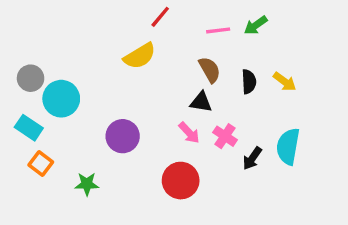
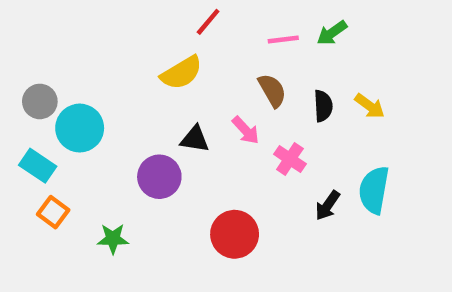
black triangle: (201, 102) -> (195, 139), moved
pink arrow: (189, 133) -> (246, 130), moved
pink cross: (225, 136) -> (290, 159), moved

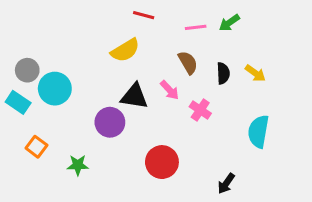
red line: (208, 22) -> (144, 15), turned 65
black triangle: (195, 139) -> (134, 96), size x1.4
cyan rectangle: (38, 166) -> (18, 102), moved
black arrow: (328, 205) -> (226, 183), moved

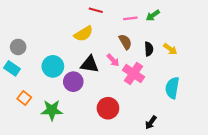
cyan circle: (55, 89) -> (53, 66), moved
pink cross: (200, 110) -> (133, 74), size x1.5
green star: (78, 165) -> (52, 110), size x1.5

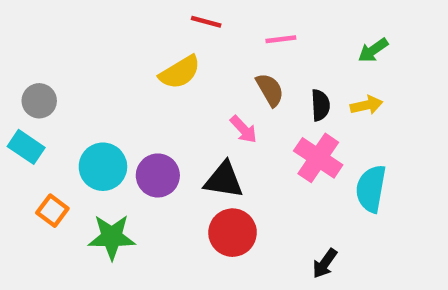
green arrow: (153, 15) -> (373, 50), moved
yellow arrow: (170, 49) -> (367, 105), turned -48
black triangle: (90, 64) -> (224, 180), moved
cyan circle: (53, 66) -> (103, 167), moved
pink cross: (133, 74) -> (318, 158), moved

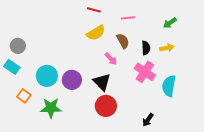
yellow semicircle: (180, 72) -> (96, 33), moved
black triangle: (224, 180) -> (102, 82), turned 36

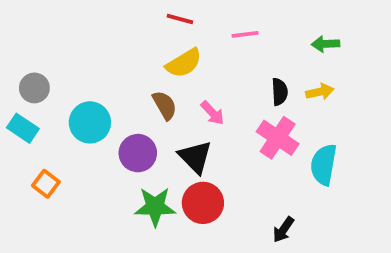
green arrow: (170, 23) -> (326, 44), turned 32
brown semicircle: (123, 41) -> (165, 105), moved
cyan circle: (47, 76) -> (90, 122), moved
green star: (51, 108) -> (155, 207), moved

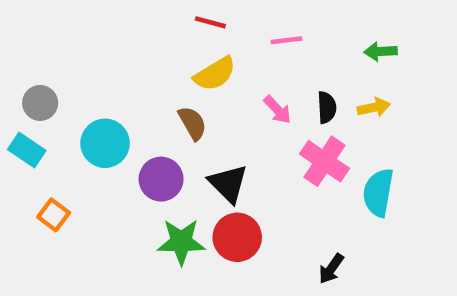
pink arrow: (213, 113) -> (277, 110), moved

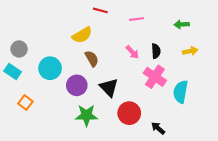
yellow semicircle: (215, 74) -> (82, 35), moved
yellow arrow: (374, 107) -> (190, 51), moved
red circle: (237, 237) -> (129, 113), moved
black arrow: (331, 269) -> (158, 128), turned 96

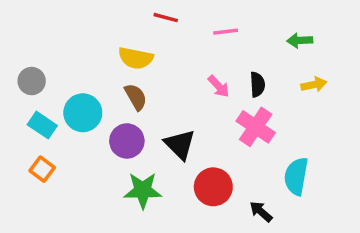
yellow semicircle: (82, 35) -> (136, 58), turned 42
brown semicircle: (92, 59) -> (136, 97), moved
cyan rectangle: (13, 71) -> (42, 125), moved
cyan semicircle: (181, 92) -> (296, 176), moved

